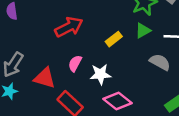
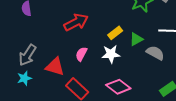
green triangle: (143, 31) -> (136, 39), moved
white star: (100, 74) -> (111, 54), moved

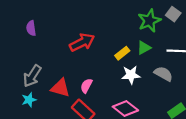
green triangle: (136, 39) -> (144, 48), moved
pink semicircle: (81, 54) -> (86, 86), moved
white star: (111, 54) -> (131, 75), moved

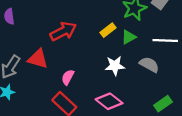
yellow rectangle: (122, 53) -> (108, 30), moved
red triangle: (60, 88) -> (38, 59), moved

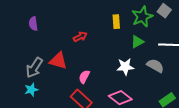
yellow rectangle: (108, 30) -> (116, 22), moved, turned -56
red arrow: (63, 31) -> (80, 37), size x0.6

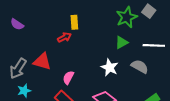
yellow rectangle: (116, 22) -> (74, 22), moved
purple semicircle: (33, 24) -> (17, 24), turned -48
white star: (125, 67) -> (110, 67), turned 30
cyan star: (31, 90) -> (24, 91), moved

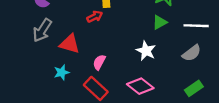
gray semicircle: (140, 66) -> (192, 53), moved, turned 114
gray arrow: (18, 69) -> (42, 30), moved
cyan star: (24, 91) -> (62, 72), moved

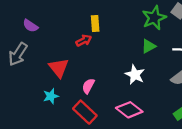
gray arrow: (42, 30) -> (18, 54), moved
red triangle: (70, 44) -> (59, 68), turned 35

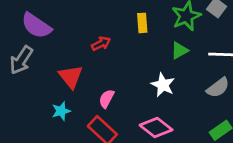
yellow rectangle: (95, 23) -> (142, 23), moved
purple semicircle: (30, 26) -> (36, 26), size x1.6

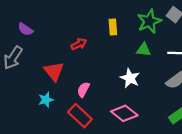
purple semicircle: (36, 26) -> (25, 29), size x0.6
green triangle: (179, 50) -> (144, 50), turned 35

